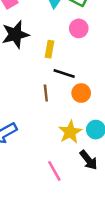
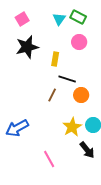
brown line: (46, 93) -> (52, 95), turned 32
pink line: (54, 171) -> (49, 159), moved

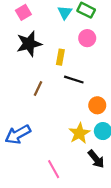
brown line: (52, 95) -> (38, 89), moved
orange circle: (81, 95) -> (97, 105), moved

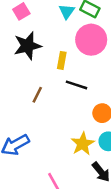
pink circle: (87, 38) -> (91, 40), size x1.6

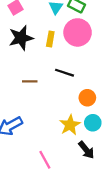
yellow rectangle: (62, 60) -> (50, 39), moved
brown line: (37, 95) -> (30, 81), turned 64

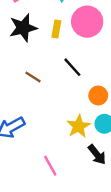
black line: (64, 73) -> (72, 67), turned 30
brown line: (30, 81) -> (33, 77), turned 32

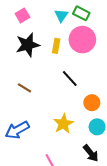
brown line: (33, 77) -> (25, 88), moved
yellow star: (79, 126) -> (63, 124), moved

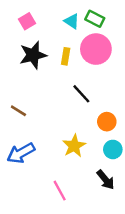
cyan triangle: (61, 15) -> (72, 21), turned -32
brown line: (25, 88) -> (18, 111), moved

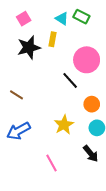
pink circle: (96, 49) -> (87, 60), moved
yellow rectangle: (66, 56) -> (53, 39), moved

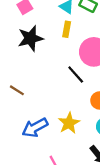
yellow rectangle: (53, 39) -> (67, 29), moved
blue arrow: (19, 131) -> (35, 128), moved

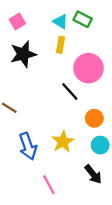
blue arrow: (35, 128) -> (28, 146), turned -80

